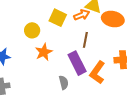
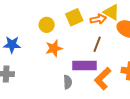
yellow square: (58, 18) -> (74, 17), turned 30
purple rectangle: (77, 63) -> (85, 66), turned -75

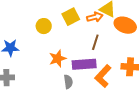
orange star: (54, 48) -> (58, 59), moved

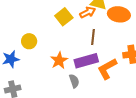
yellow circle: (44, 26) -> (29, 41), moved
orange L-shape: (103, 76) -> (107, 69), turned 30

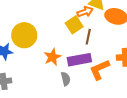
yellow square: (64, 17) -> (74, 25), moved
yellow circle: (29, 41) -> (24, 35), size x1.6

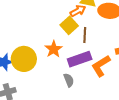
yellow circle: (24, 35) -> (24, 59), moved
orange star: (52, 57) -> (54, 49), moved

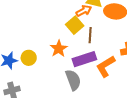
yellow circle: (24, 59) -> (29, 58), size x0.6
gray semicircle: (69, 80) -> (73, 80), size x1.5

